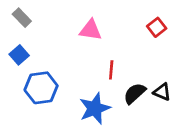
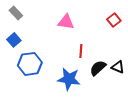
blue star: (95, 108) -> (69, 79), turned 30

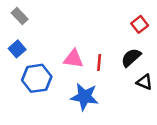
pink triangle: (66, 22) -> (73, 59), moved
black semicircle: (98, 68) -> (131, 58), moved

